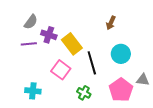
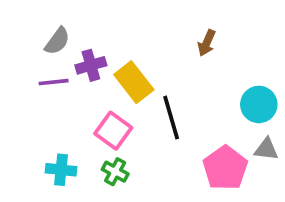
purple cross: (49, 35) -> (91, 65), turned -35
cyan circle: (121, 54) -> (259, 104), moved
green cross: (84, 93) -> (115, 172), moved

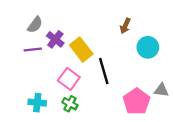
purple cross: (91, 65) -> (55, 39), turned -36
cyan circle: (259, 104) -> (148, 47), moved

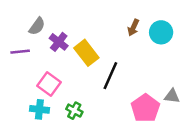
cyan circle: (148, 47) -> (161, 32), moved
purple line: (33, 50) -> (20, 52), moved
black line: (104, 71) -> (110, 76), turned 40
pink square: (69, 79) -> (49, 84), moved

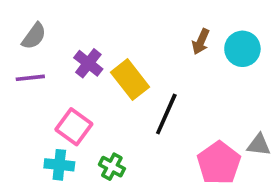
gray semicircle: (37, 26) -> (34, 36), moved

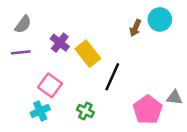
cyan circle: (242, 49) -> (160, 19), moved
cyan cross: (59, 165) -> (40, 111), turned -30
green cross: (112, 167) -> (85, 111), moved

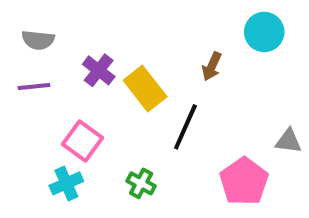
gray semicircle: (23, 24) -> (38, 40), turned 60
brown arrow: (135, 28) -> (212, 66), moved
gray triangle: (174, 98) -> (288, 141), moved

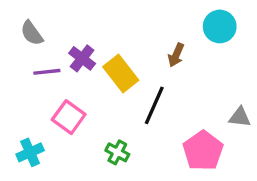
gray semicircle: (38, 40) -> (32, 33), turned 48
purple line: (34, 87) -> (47, 72), moved
cyan cross: (66, 183) -> (30, 152), moved

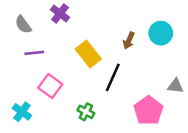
cyan circle: (220, 26) -> (161, 33), moved
purple cross: (82, 58) -> (60, 14), moved
cyan cross: (30, 152) -> (22, 112), turned -30

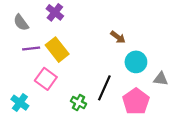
cyan circle: (161, 33) -> (136, 62), moved
brown arrow: (129, 41) -> (118, 37), turned -77
yellow rectangle: (88, 54) -> (57, 50), moved
black line: (113, 77) -> (104, 88), moved

